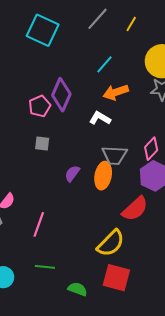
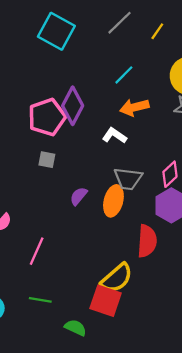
pink pentagon: (40, 106) -> (47, 117), size x1.5
red semicircle: (135, 209) -> (147, 241), turned -48
red square: (116, 278) -> (106, 301), moved

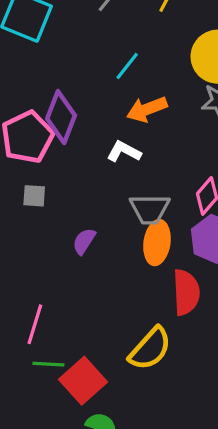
orange ellipse: (113, 201) -> (157, 243), moved
green line: (40, 300) -> (48, 364), moved
red square: (106, 301) -> (83, 381), moved, turned 36

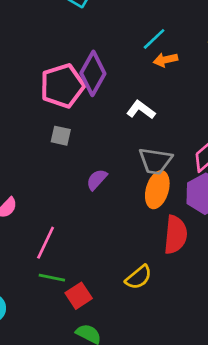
orange arrow: (147, 109) -> (165, 60), moved, size x0.7
yellow semicircle: (150, 349) -> (139, 277), size x0.7
red square: (83, 381) -> (79, 296), size x0.7

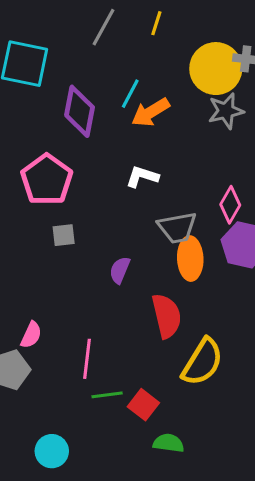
orange arrow: (165, 60) -> (151, 112), size x1.4
purple diamond: (93, 73) -> (80, 111), moved
red semicircle: (175, 235) -> (167, 316), moved
yellow semicircle: (139, 277) -> (202, 362), size x1.5

